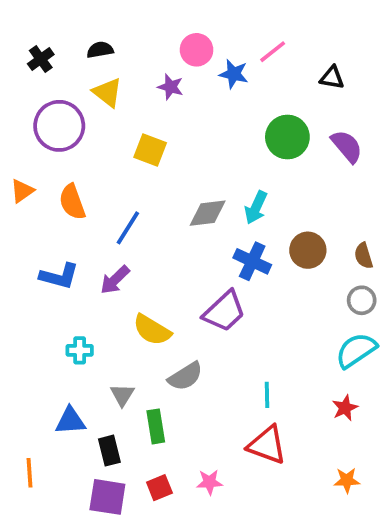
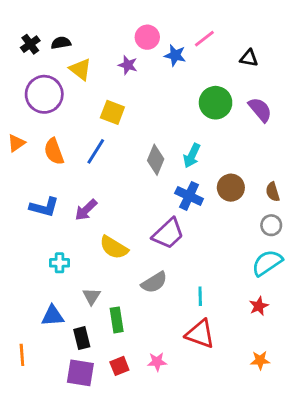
black semicircle: (100, 50) -> (61, 43), moved
gray diamond: (208, 213) -> (156, 160), turned -60
blue line: (128, 228) -> (96, 151), moved
gray semicircle: (185, 376) -> (154, 282), moved

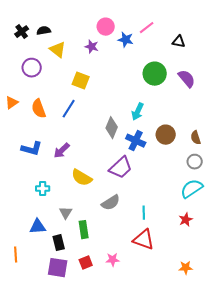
purple circle: (44, 94) -> (32, 68), size x0.7
gray diamond: (156, 160) -> (112, 128), moved
orange star: (260, 360) -> (186, 268), moved

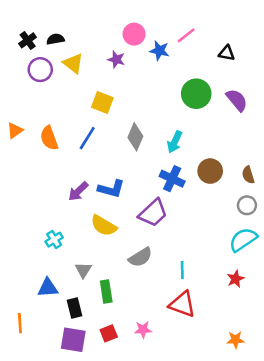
purple circle: (32, 68) -> (40, 70), moved
gray diamond: (112, 128) -> (135, 137), moved
blue L-shape: (32, 149) -> (111, 189), moved
cyan cross: (43, 189) -> (54, 240), turned -32

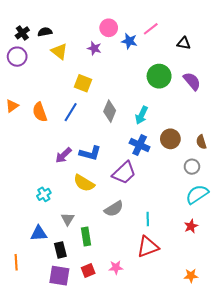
purple circle: (40, 70) -> (17, 57), moved
gray circle: (247, 205) -> (192, 167), moved
red triangle: (182, 304) -> (148, 247), turned -40

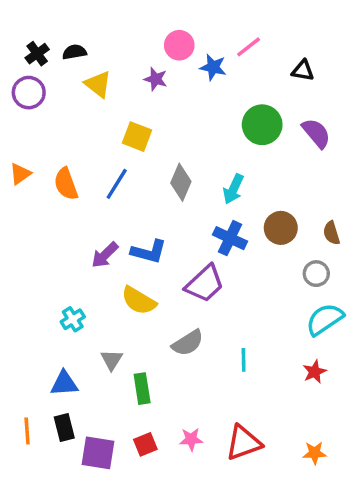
red triangle: (148, 247) -> (244, 443), moved
black rectangle: (60, 250) -> (64, 428), moved

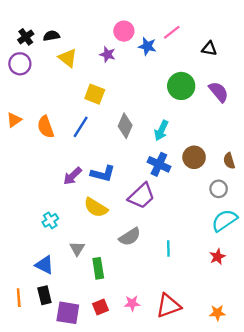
blue triangle: (64, 384) -> (44, 265), turned 30

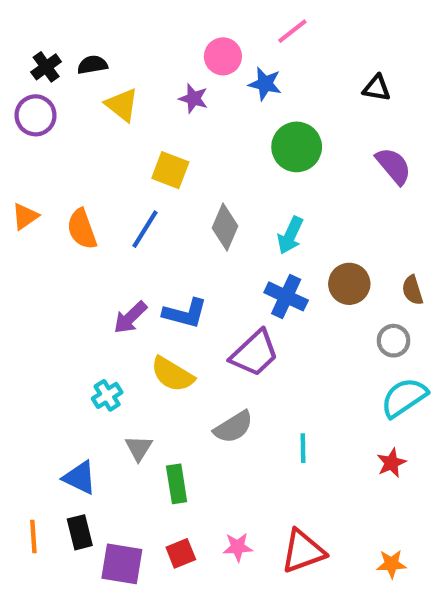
pink line: (172, 32) -> (292, 31), moved
green circle: (181, 86) -> (297, 147), moved
cyan cross: (50, 220) -> (107, 395), moved

